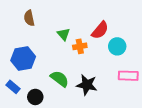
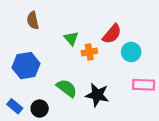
blue rectangle: (13, 87) -> (15, 106), moved

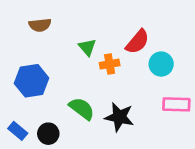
brown semicircle: (33, 20) -> (40, 25), turned -84

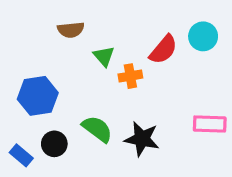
brown semicircle: (40, 25) -> (71, 30), moved
cyan circle: (161, 64) -> (203, 36), moved
black circle: (48, 134) -> (54, 144), moved

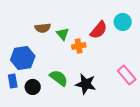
brown semicircle: (71, 30) -> (43, 28), moved
pink rectangle: (210, 124) -> (127, 75), turned 48
blue rectangle: (21, 155) -> (13, 81), moved, turned 40

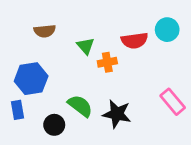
brown semicircle: (43, 28) -> (45, 31), moved
red semicircle: (99, 30) -> (135, 40), turned 42
black circle: (33, 87) -> (54, 125), moved

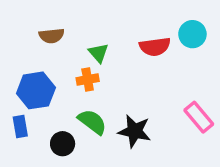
orange cross: (107, 62) -> (88, 80), moved

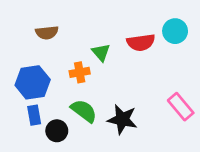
green triangle: (99, 53) -> (101, 52), moved
blue rectangle: (20, 127) -> (34, 115), moved

